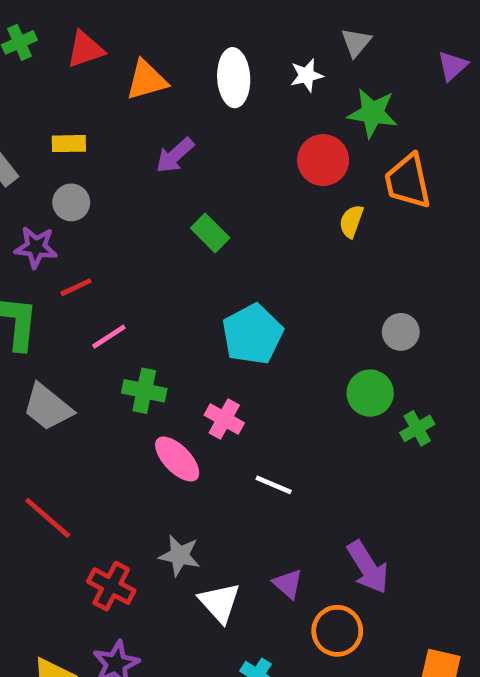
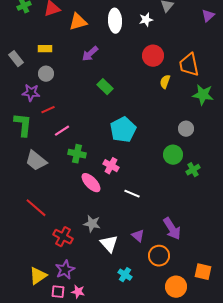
green star: (373, 113) -> (203, 95), moved

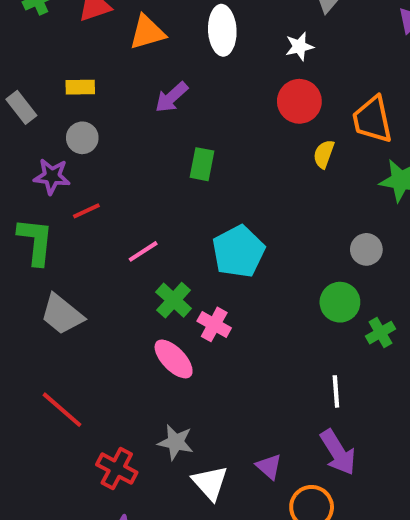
white star: (146, 20) -> (299, 46), moved
green rectangle: (105, 87) -> (202, 164), turned 56
pink line: (62, 131) -> (143, 251), moved
green cross: (77, 154) -> (174, 300), moved, turned 30
white line: (132, 194) -> (336, 391), moved, turned 63

